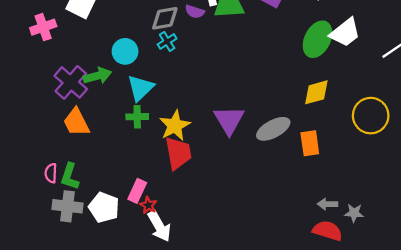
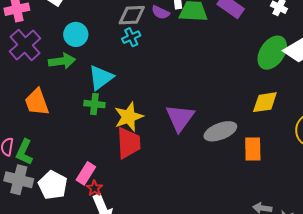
cyan circle: (125, 51) -> (76, 34), moved
purple cross: (71, 82) -> (25, 45), moved

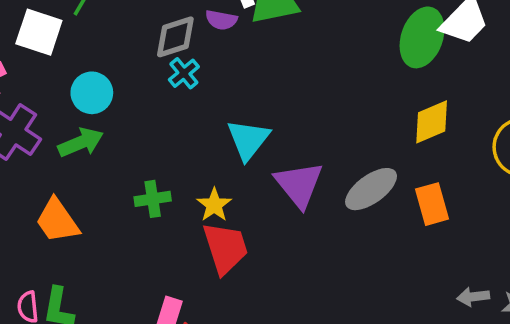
cyan triangle: (101, 78) -> (248, 140), moved
yellow star: (129, 117) -> (214, 205), size x0.7

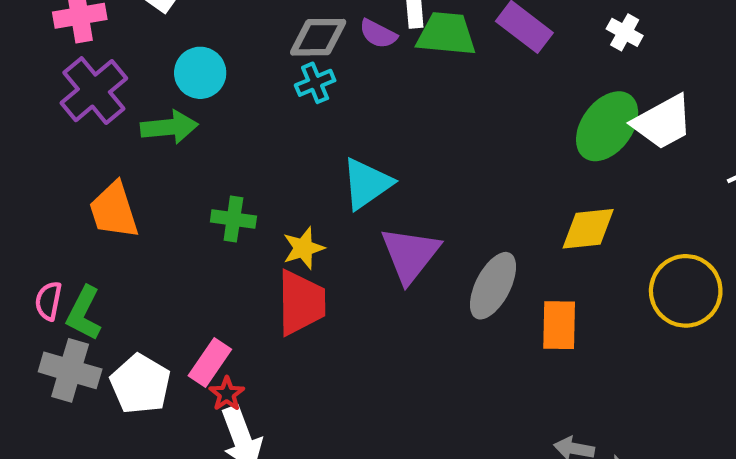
gray ellipse: (371, 189) -> (493, 286), turned -44

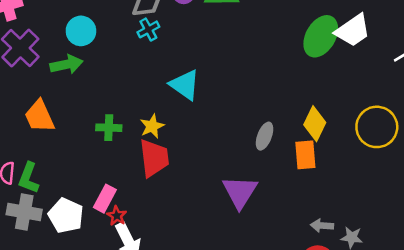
cyan triangle: (367, 184) -> (185, 85), turned -44
green cross: (233, 219) -> (109, 128), moved
yellow diamond: (588, 229) -> (315, 124), moved, turned -52
purple triangle: (410, 255) -> (240, 192), moved
gray ellipse: (493, 286) -> (265, 136), size x0.7

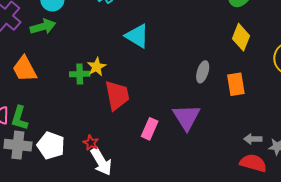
yellow diamond: (315, 124) -> (241, 37), moved
yellow star: (152, 126) -> (97, 67), moved
pink rectangle: (105, 199) -> (150, 129), moved

